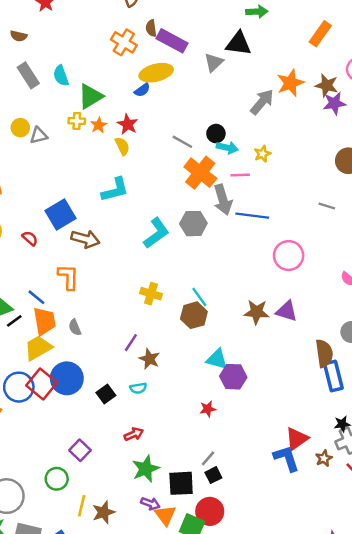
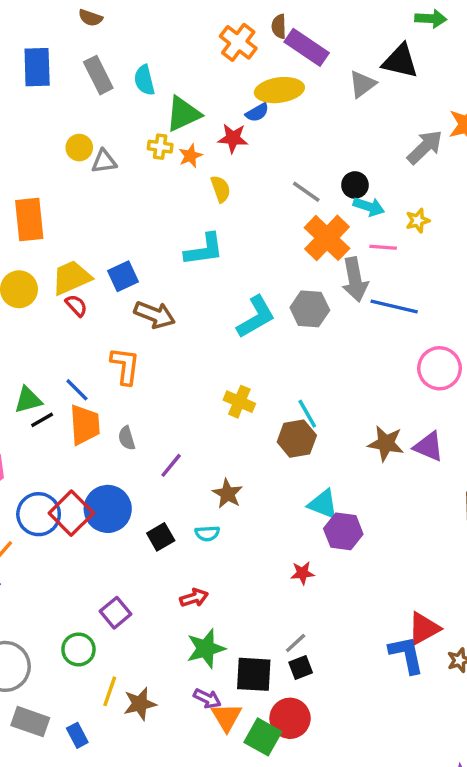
red star: (128, 124) -> (233, 138), moved, turned -30
blue square: (60, 214) -> (123, 276), size x0.7
purple line: (131, 343) -> (171, 465), moved
yellow trapezoid: (38, 348) -> (71, 278), moved

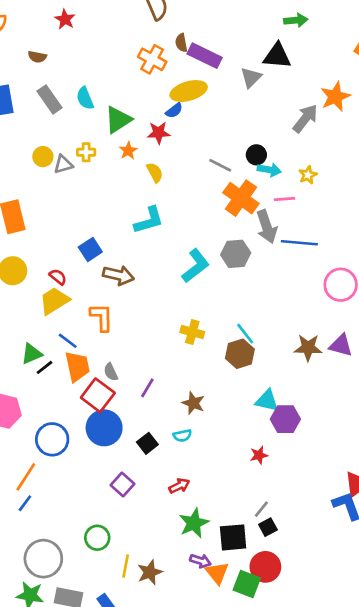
yellow cross: (160, 147) -> (86, 152), moved
yellow trapezoid: (71, 278) -> (54, 301), moved
red square: (71, 513) -> (98, 395), moved
purple square: (116, 613) -> (123, 485), moved

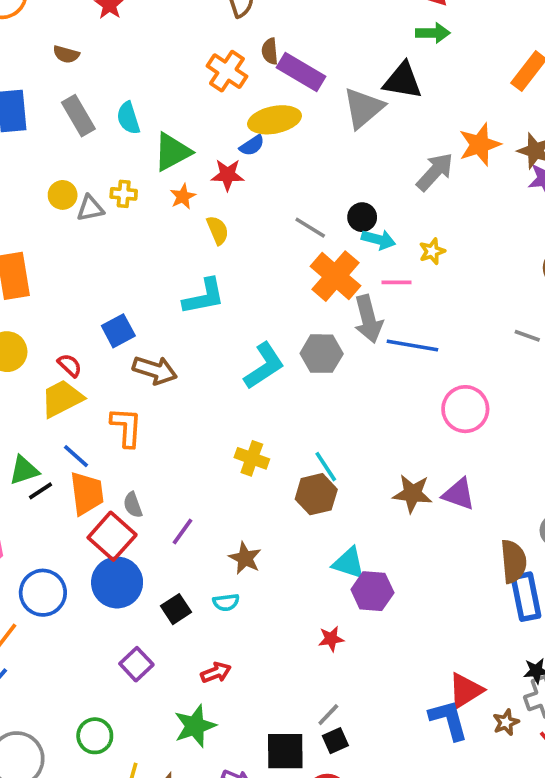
gray triangle: (251, 77) -> (363, 108), size x1.4
green star: (194, 523) -> (195, 726), moved

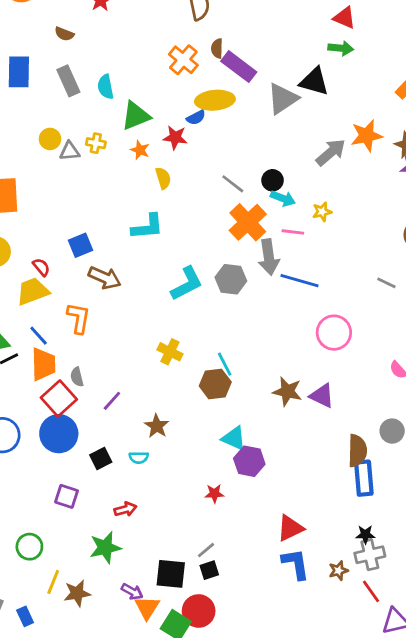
orange star: (183, 196) -> (140, 150), turned -30
purple square: (136, 664) -> (67, 496), turned -35
red triangle: (466, 690) -> (290, 528), moved

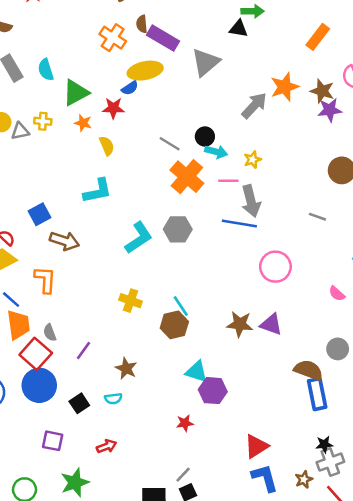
black triangle: (314, 81) -> (239, 29), moved, size x0.7
gray arrow: (269, 257) -> (251, 201), moved
brown semicircle: (357, 451) -> (309, 370), turned -64
green star: (105, 548) -> (75, 482), moved

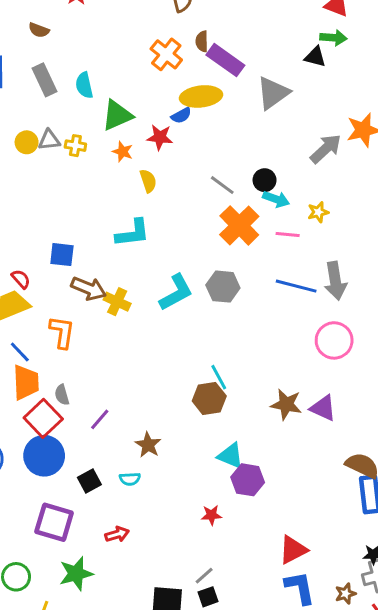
gray triangle: (20, 131) -> (49, 140), moved
gray arrow: (251, 201) -> (335, 281), moved
blue square: (39, 214) -> (62, 255), turned 30
yellow cross: (131, 301) -> (117, 302), moved
purple square: (53, 441) -> (54, 522), size x1.5

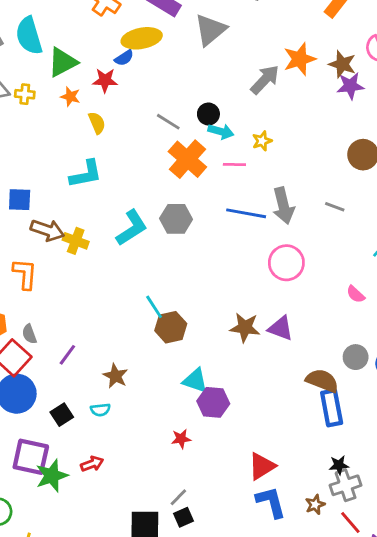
cyan semicircle: (84, 85) -> (29, 36), size x1.5
cyan line: (219, 377) -> (154, 307), moved
green star: (76, 574) -> (52, 476), moved

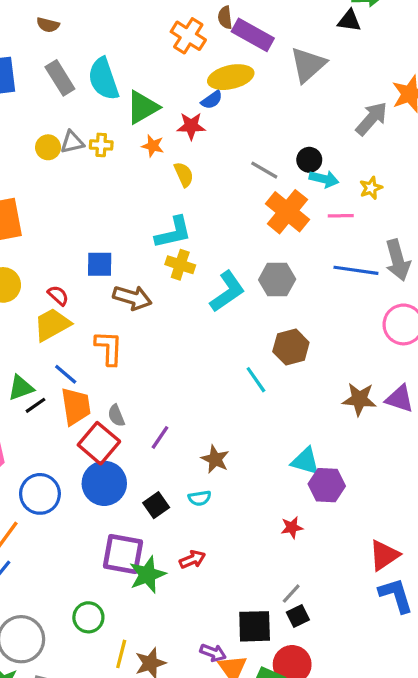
yellow cross: (76, 241) -> (180, 265), moved
brown hexagon: (171, 327) -> (291, 347), moved

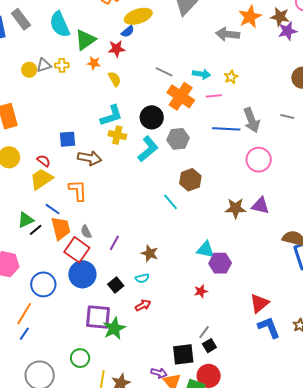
gray rectangle: (60, 78) -> (21, 19), moved
gray arrow: (372, 119) -> (228, 34), turned -120
black circle: (309, 160) -> (152, 117), moved, size x1.5
red arrow: (192, 559) -> (143, 305), moved

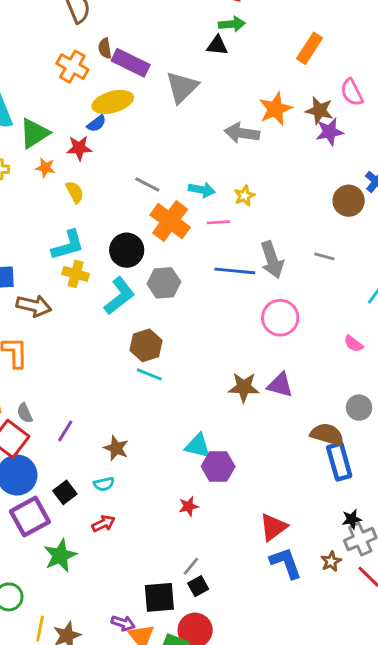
brown hexagon: (190, 180) -> (146, 345), moved
cyan line: (170, 202) -> (149, 374), turned -30
purple square: (98, 317) -> (30, 517), moved, turned -36

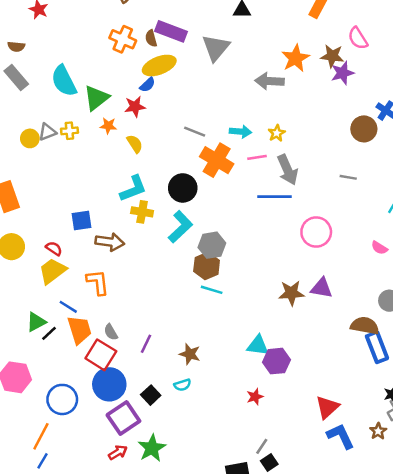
brown semicircle: (105, 48) -> (151, 38), moved
gray arrow: (272, 260) -> (288, 170), moved
gray hexagon: (164, 283) -> (212, 245), moved
red arrow: (103, 524) -> (118, 452), moved

